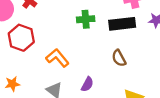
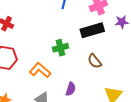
green cross: (86, 19) -> (60, 48), moved

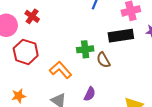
brown semicircle: (95, 61) -> (103, 60), moved

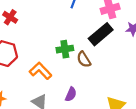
black rectangle: (121, 36) -> (101, 34), turned -30

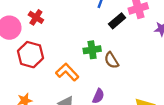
black rectangle: (101, 34) -> (117, 21), moved, size x0.7

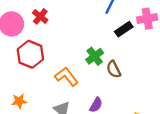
green cross: (92, 50) -> (95, 56), turned -35

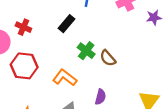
black rectangle: (124, 29) -> (66, 24), moved

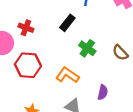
brown semicircle: (108, 58) -> (120, 53), moved

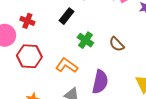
purple semicircle: (103, 92) -> (100, 82), size x1.6

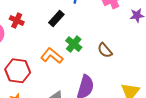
red hexagon: (29, 56) -> (18, 71), moved
orange L-shape: (67, 66) -> (52, 56), moved

